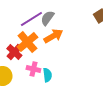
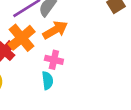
pink cross: (33, 69) -> (54, 60), moved

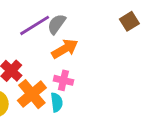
orange cross: (22, 38) -> (32, 94), moved

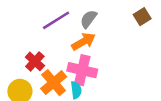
gray semicircle: (57, 24) -> (88, 19), moved
pink cross: (63, 80) -> (82, 70), size x1.6

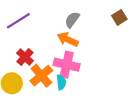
purple line: (56, 20) -> (18, 21), moved
orange arrow: (83, 41) -> (68, 39), turned -125

